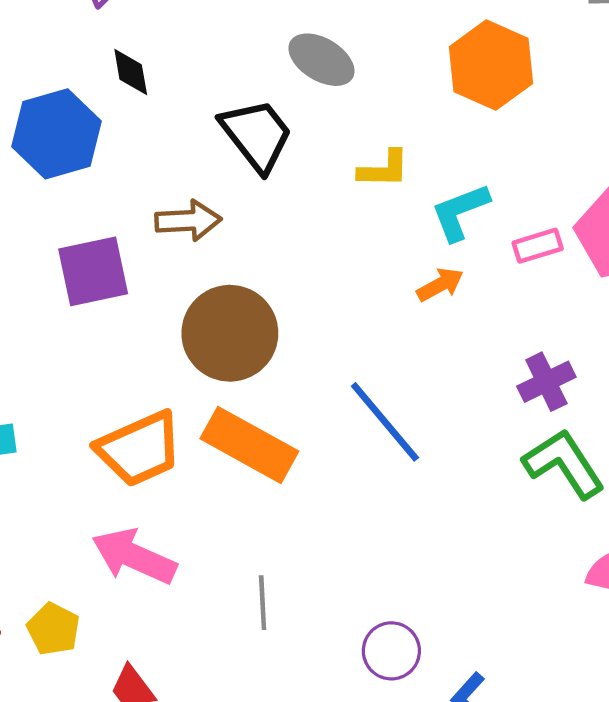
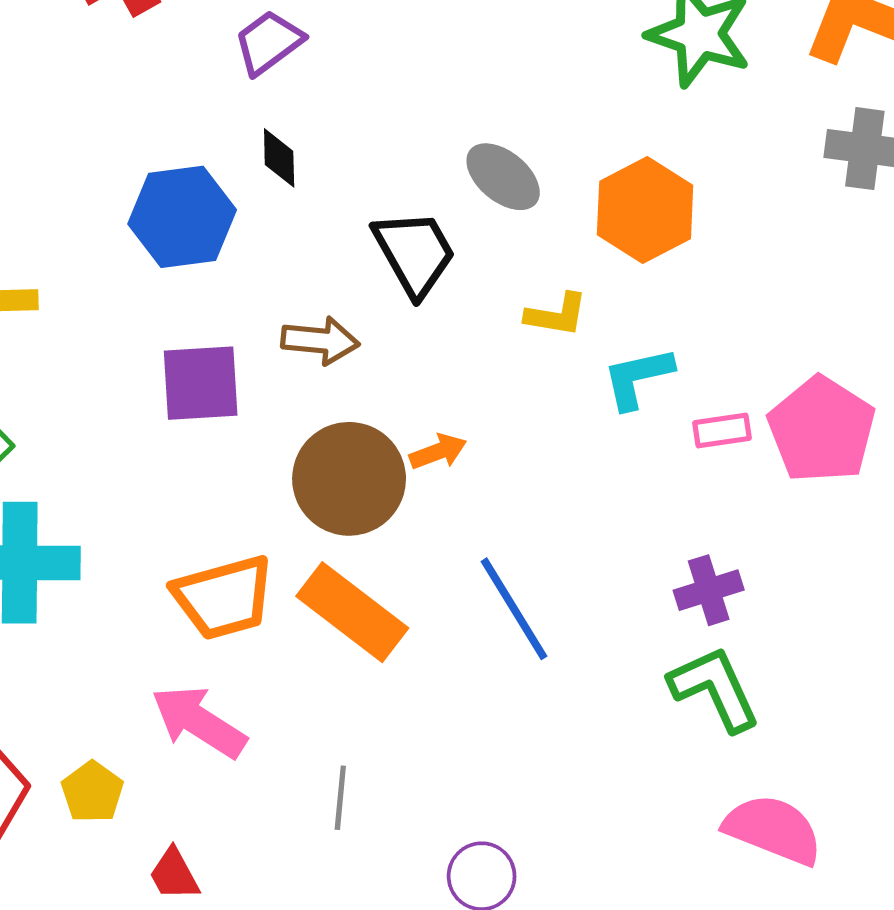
orange hexagon: (491, 65) -> (645, 210), moved
orange arrow: (440, 285) -> (438, 452), moved

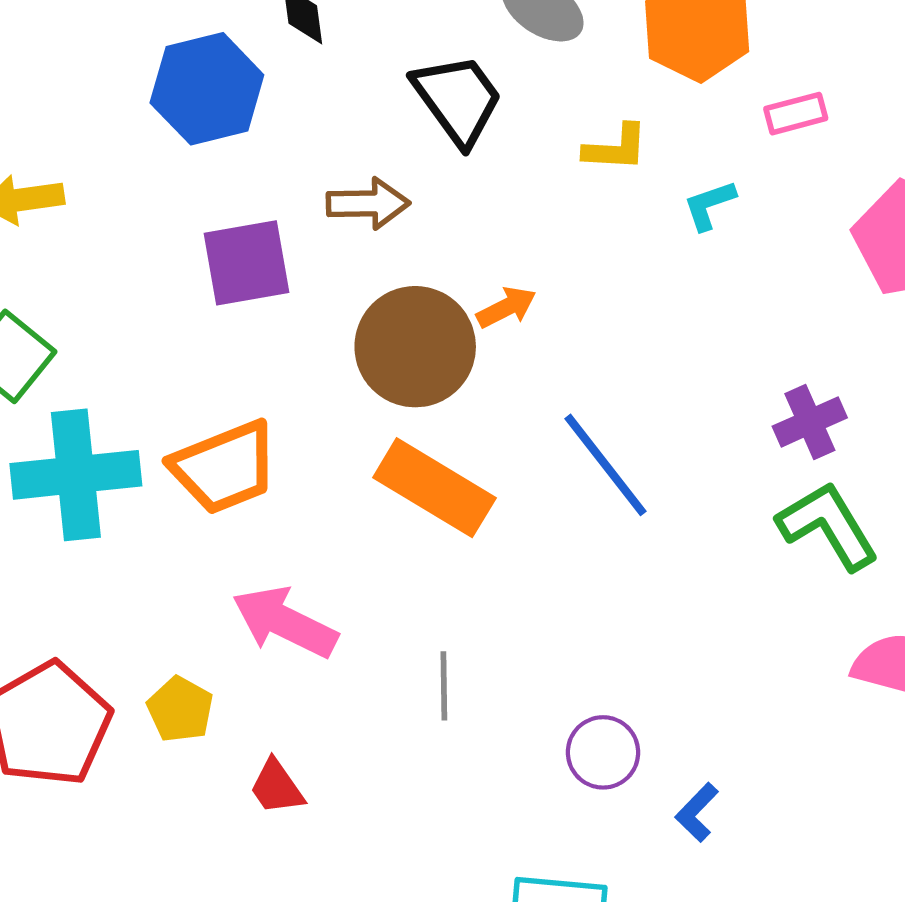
cyan L-shape: (638, 378) -> (709, 205), size x0.7
pink rectangle: (722, 431) -> (796, 114), moved
orange trapezoid: (224, 597) -> (224, 467), moved

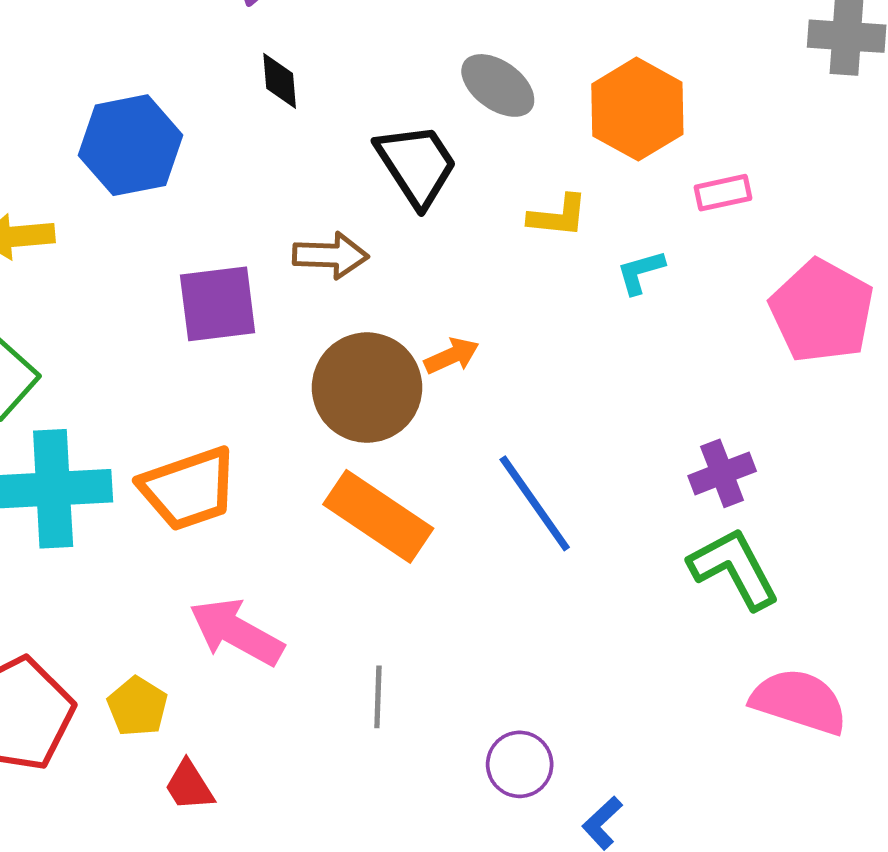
blue hexagon: (207, 89) -> (130, 145), moved
red trapezoid: (277, 787) -> (189, 786), moved

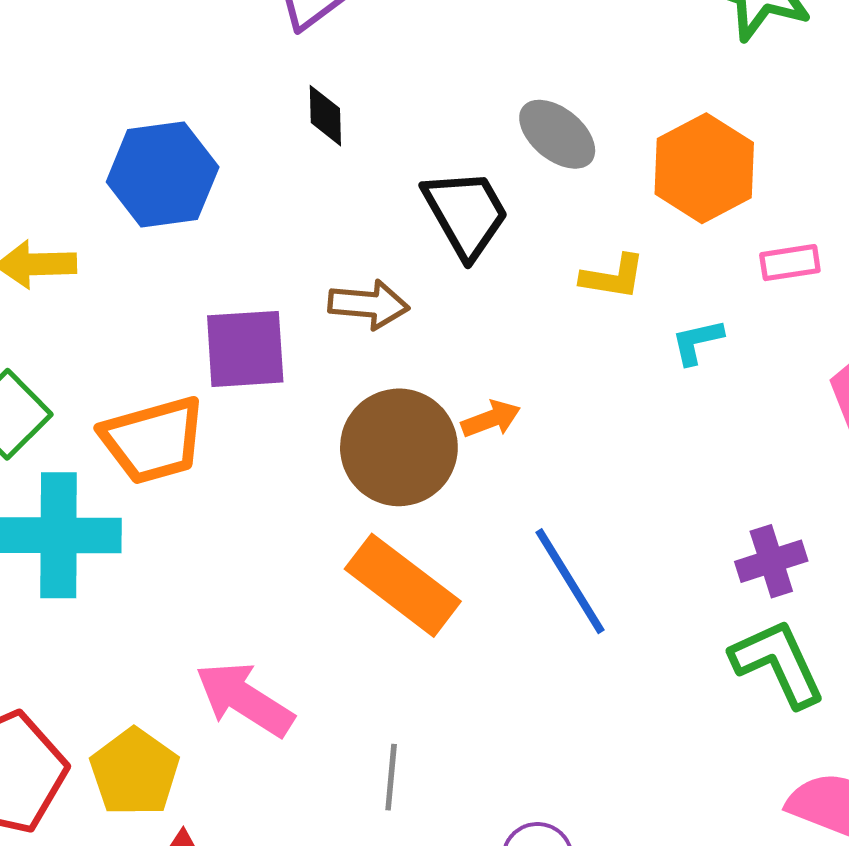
orange trapezoid: (188, 489) -> (153, 440), moved
yellow pentagon: (138, 707) -> (135, 772), size x1.4

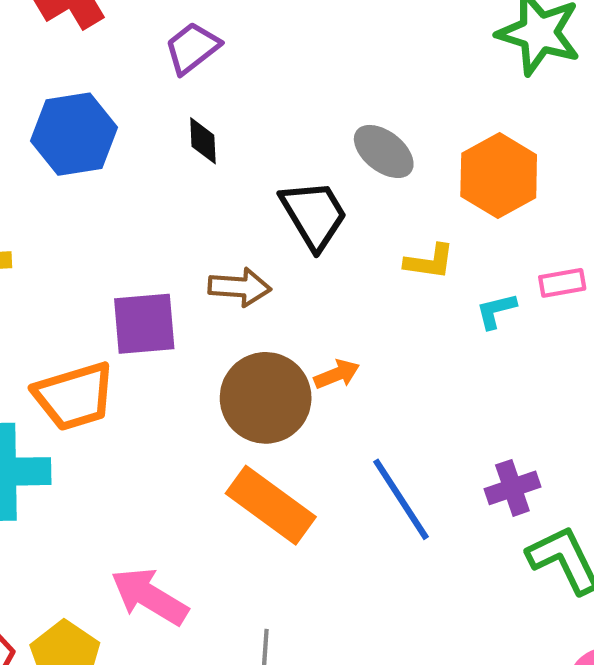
blue hexagon: (163, 175) -> (74, 134), moved
pink rectangle: (790, 263) -> (562, 283), moved
purple cross: (771, 561) -> (512, 488), moved

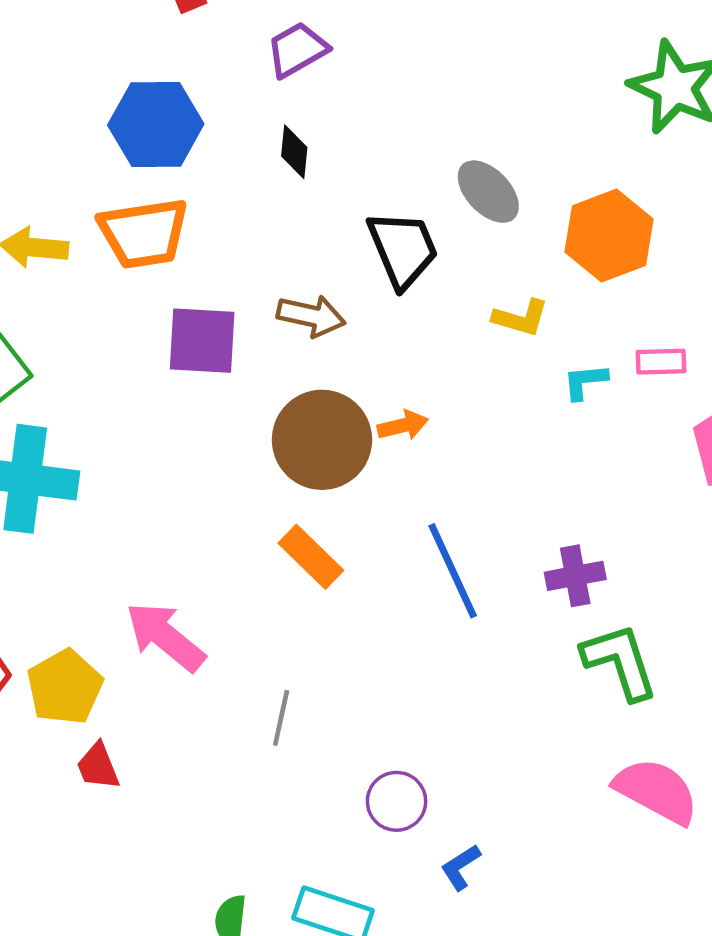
orange trapezoid: (74, 396) -> (144, 233), moved
orange rectangle: (271, 505) -> (311, 557), size x0.7

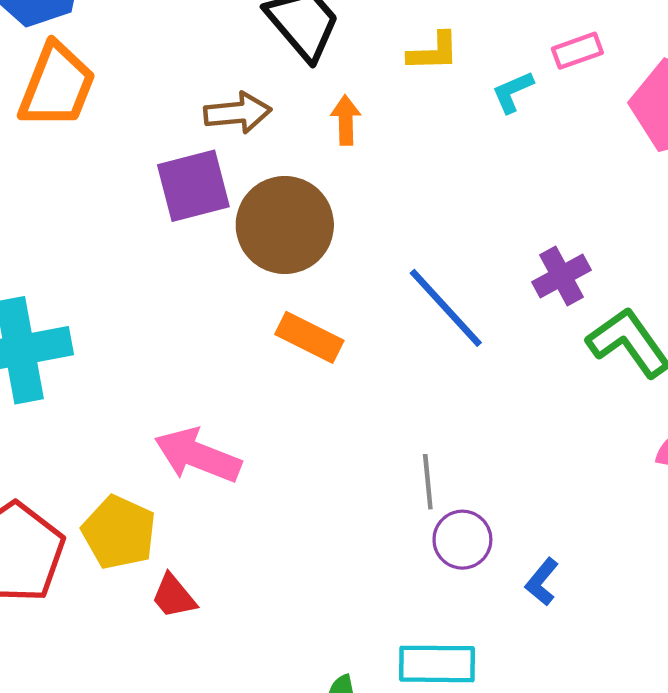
orange trapezoid: (144, 233) -> (57, 86), turned -42
purple square: (202, 341) -> (193, 186), moved
orange arrow: (403, 425) -> (346, 120), moved, turned -60
gray line: (281, 718) -> (428, 482), moved

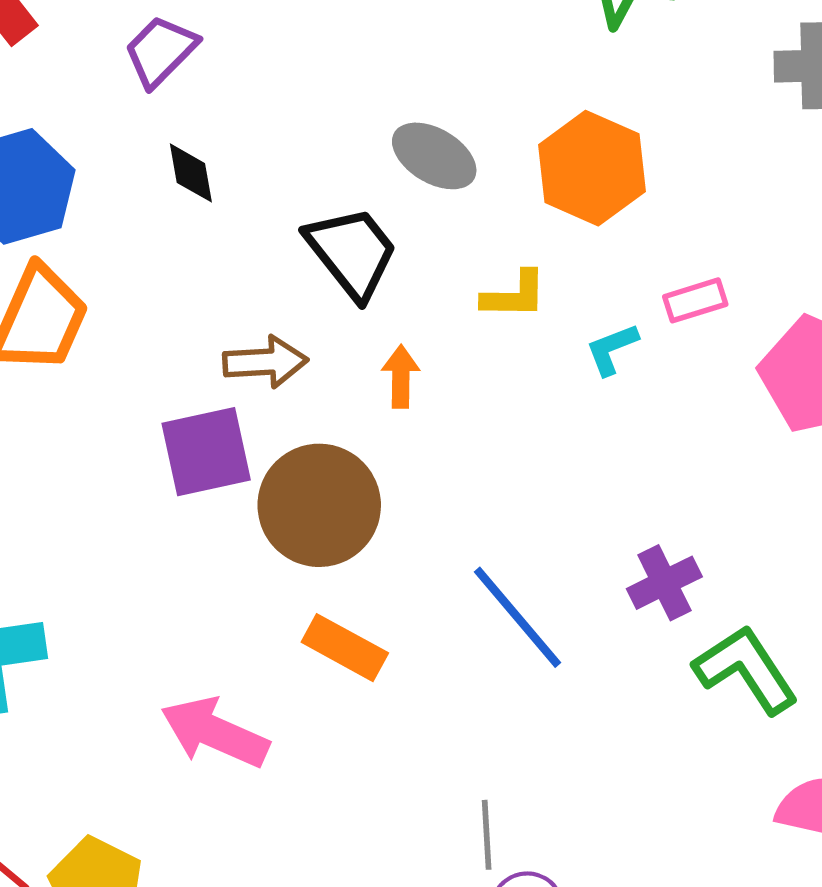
pink arrow: (198, 455) -> (215, 732), moved

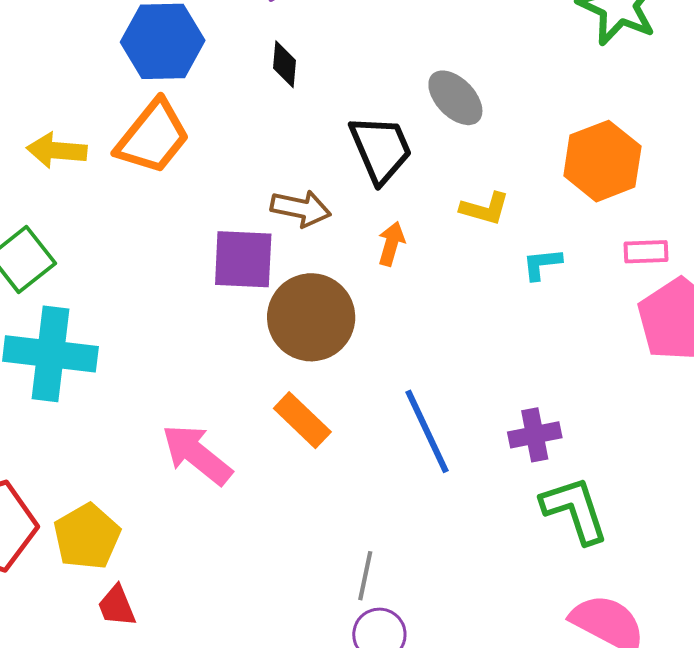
orange hexagon: (592, 168) -> (602, 161), moved
pink rectangle: (695, 300) -> (646, 252), moved

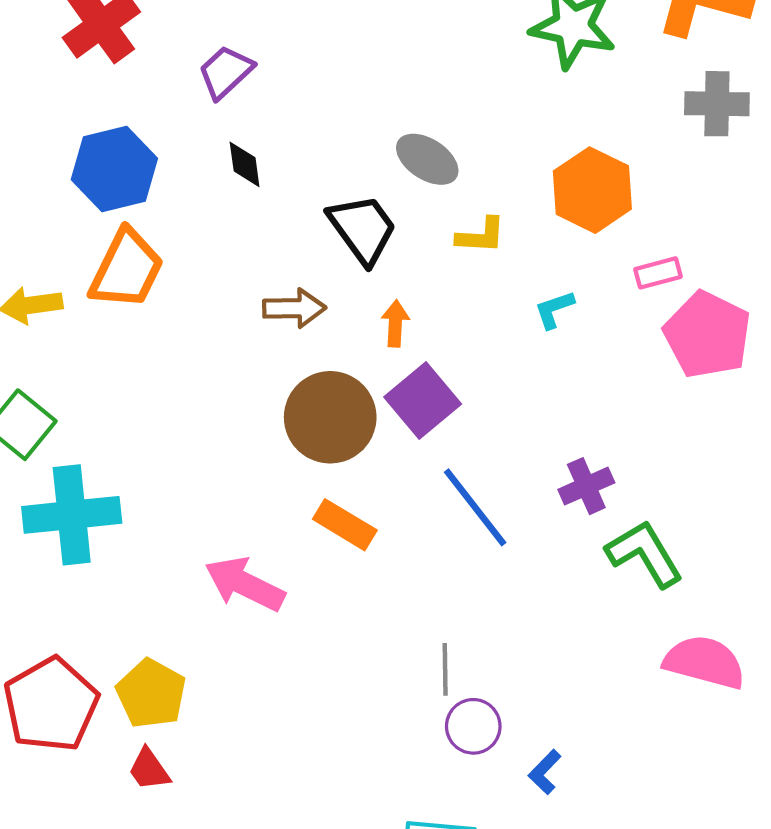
yellow L-shape: (485, 209) -> (481, 236), moved
purple square: (243, 259) -> (423, 400), moved, turned -30
red trapezoid: (117, 606) -> (149, 769), moved

